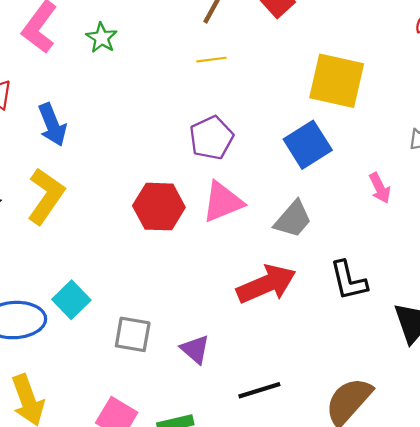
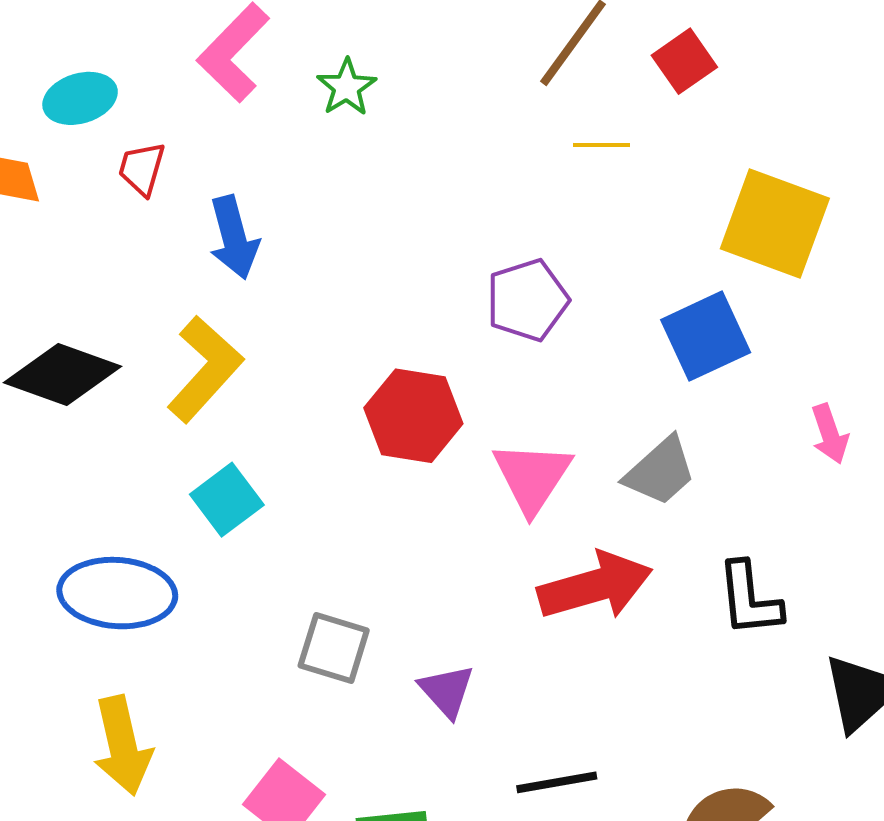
yellow line: (212, 60) -> (602, 145), moved
pink triangle: (223, 202) -> (532, 477), moved, turned -42
cyan square: (71, 300) -> (227, 500), moved

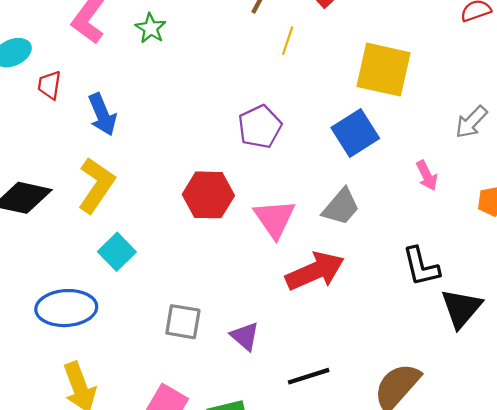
yellow line: (602, 145) -> (288, 41), turned -64
black L-shape: (749, 599) -> (421, 267), moved

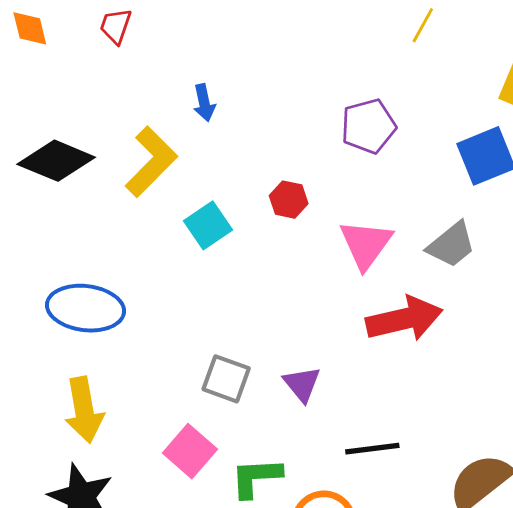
blue arrow: (102, 114) -> (204, 103), moved, size x0.7
red hexagon: (208, 195) -> (289, 200), size x0.6
cyan square: (117, 252) -> (208, 225), moved
gray square: (183, 322) -> (226, 379), moved

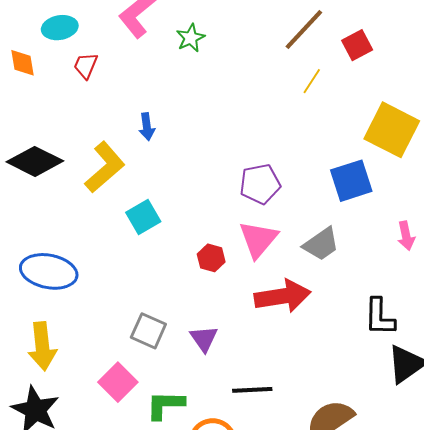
purple pentagon: (368, 126) -> (260, 184), moved
red hexagon: (289, 200) -> (211, 258), moved

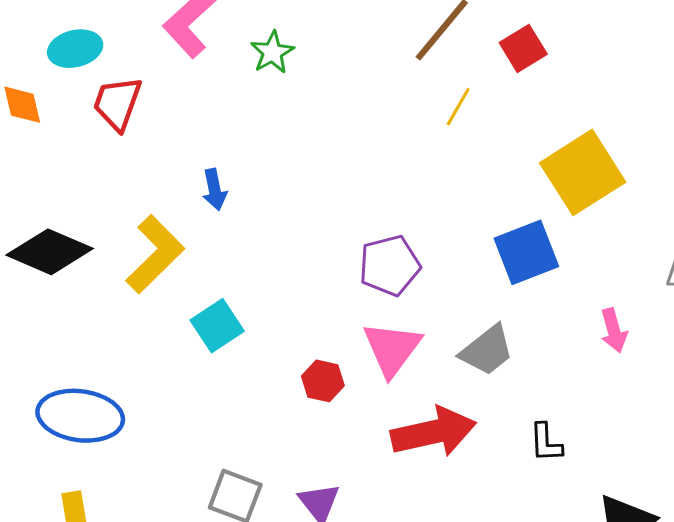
red trapezoid: (86, 66) -> (117, 103), size x1.4
yellow square: (392, 130) -> (583, 172), turned 34
black L-shape: (380, 317) -> (546, 443), moved, size x0.7

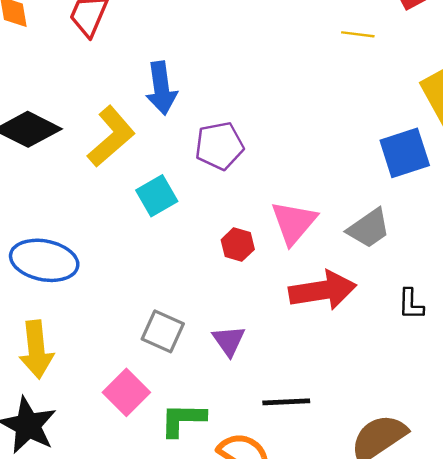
yellow line: (458, 107) -> (358, 34), turned 64
blue arrow: (215, 190) -> (161, 88), size x1.6
purple pentagon: (390, 266) -> (219, 146), moved

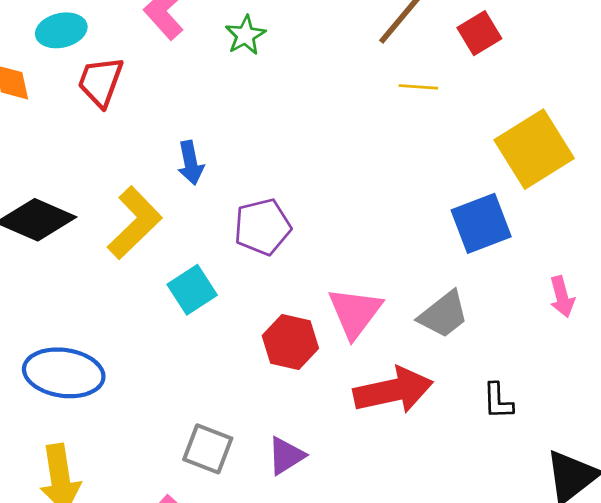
blue arrow: (161, 88) -> (191, 163), size x0.7
red hexagon: (238, 245) -> (290, 342), size x1.4
purple triangle: (229, 341) -> (286, 456), turned 36

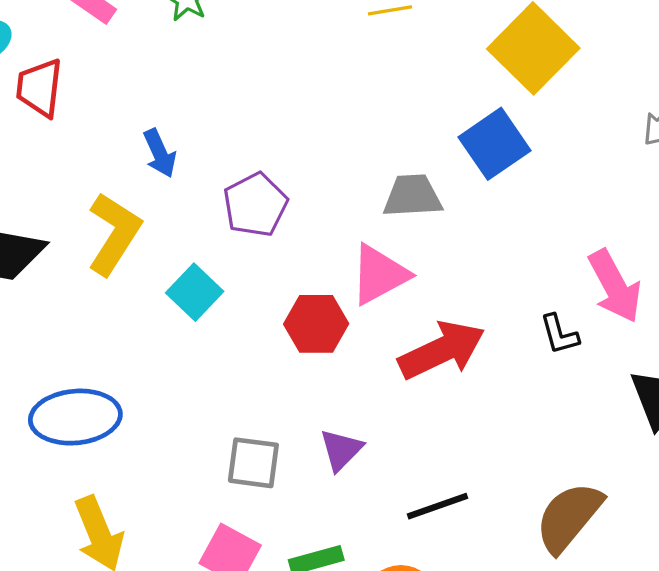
pink arrow: (562, 297) -> (615, 286), moved, size x1.6
pink triangle: (355, 312) -> (379, 274), turned 38
gray trapezoid: (443, 315) -> (413, 196), moved, turned -132

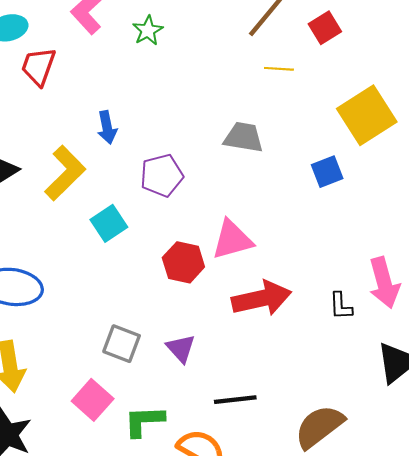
blue square: (494, 144) -> (327, 172), size x0.7
gray trapezoid: (413, 196) -> (244, 137), moved
purple triangle: (341, 450) -> (181, 348), turned -40

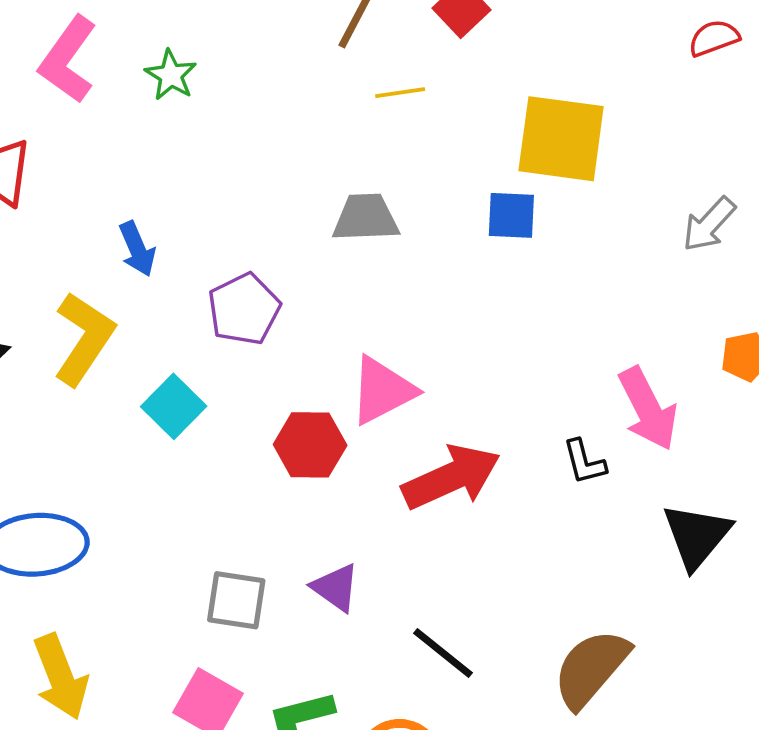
yellow square: (367, 115) -> (561, 139), turned -38
blue square: (327, 172) -> (511, 215), moved, turned 36
black line: (235, 400) -> (443, 653), turned 57

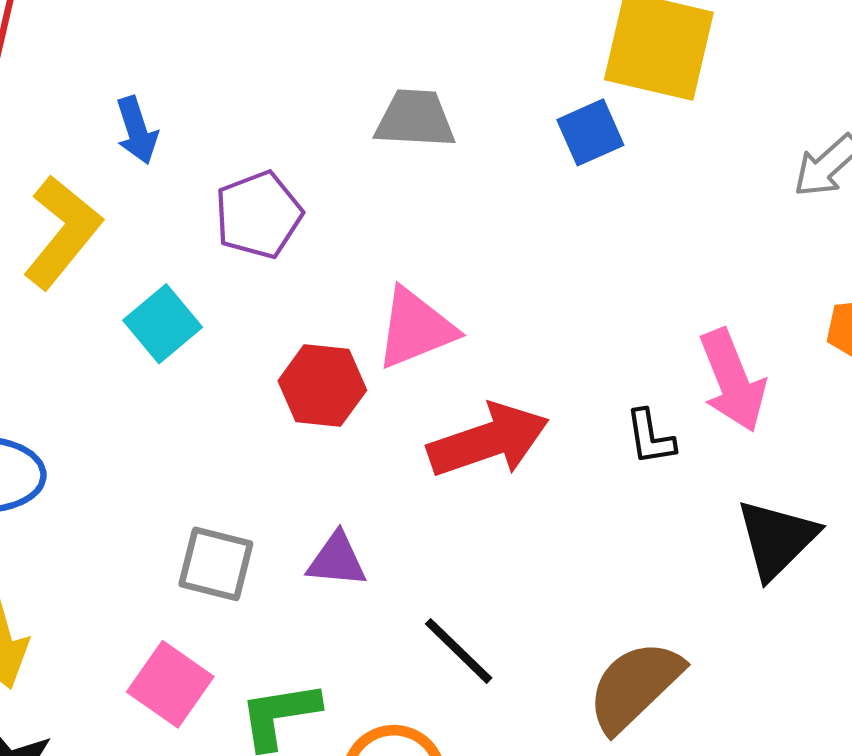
blue square: (511, 215) -> (590, 132), turned -32
purple triangle: (336, 588) -> (337, 560), turned -36

